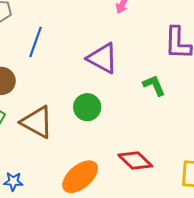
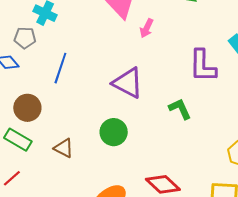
brown triangle: (37, 122) -> (64, 148), size x0.6

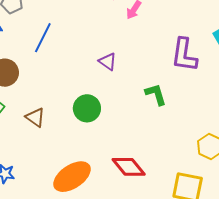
purple triangle: (128, 83) -> (108, 61), size x0.6

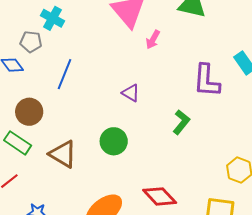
green L-shape: (156, 94) -> (181, 122), turned 60
brown triangle: (35, 117) -> (63, 154), size x1.4

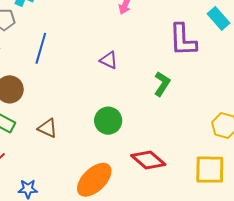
green circle: (114, 141) -> (108, 121), moved
brown triangle: (63, 154) -> (48, 128), size x0.7

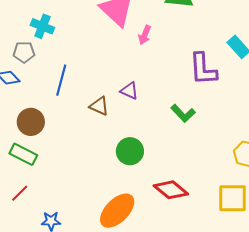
green L-shape: (162, 84) -> (183, 113), turned 105
brown triangle: (48, 128) -> (99, 106), moved

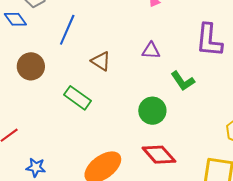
purple triangle: (129, 91) -> (151, 51), moved, turned -30
green circle: (130, 151) -> (152, 111), moved
green rectangle: (23, 154) -> (78, 98), moved

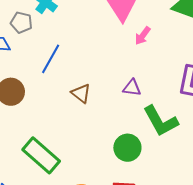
green L-shape: (183, 81) -> (161, 121), size x1.5
green rectangle: (78, 98) -> (41, 155), moved, size x1.4

